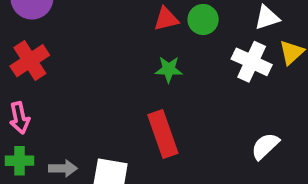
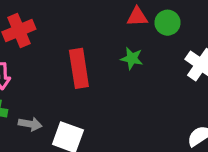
red rectangle: (163, 134) -> (79, 68), moved

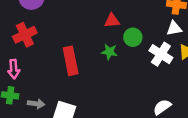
green circle: (168, 23) -> (133, 37), moved

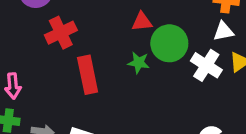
red cross: (25, 35) -> (61, 33), moved
green circle: (133, 37) -> (169, 43), size x1.5

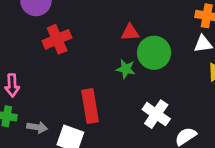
white cross: (206, 65) -> (156, 114), moved
red rectangle: (88, 75) -> (90, 106), moved

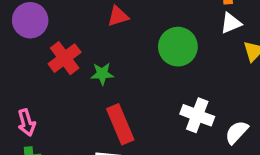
red triangle: (130, 32) -> (118, 16), moved
green star: (126, 69) -> (102, 74), moved

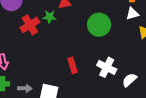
green star: (102, 74) -> (49, 17), moved
red rectangle: (120, 124) -> (72, 65), moved, size x0.7

